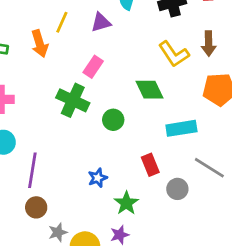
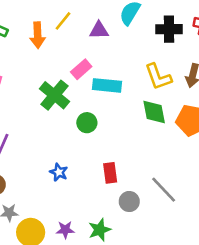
green diamond: (149, 90) -> (154, 112), moved
cyan rectangle: (181, 128) -> (107, 85), moved
blue star: (98, 178) -> (59, 172), turned 30
green star: (126, 203) -> (100, 230), moved

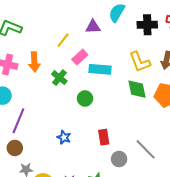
yellow line: (63, 21) -> (63, 40), moved
orange arrow: (38, 35) -> (34, 62), moved
green cross: (54, 95) -> (59, 78), size x0.7

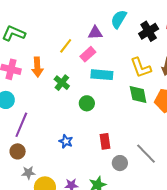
black cross: (147, 25) -> (149, 31), turned -30
pink rectangle: (80, 57) -> (88, 54), moved

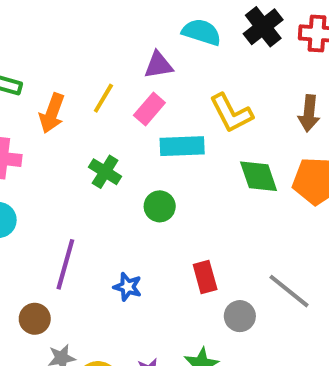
cyan semicircle: (119, 19) -> (202, 32), turned 84
black cross: (149, 31) -> (263, 27), moved
orange arrow: (37, 67) -> (52, 113), moved, turned 30
yellow L-shape: (141, 68) -> (231, 113), moved
purple line: (21, 125) -> (65, 264), moved

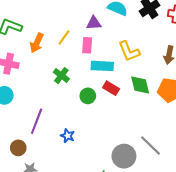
pink rectangle: (149, 109) -> (87, 45), turned -42
red rectangle: (205, 277) -> (111, 88), moved, turned -49
gray circle: (240, 316) -> (124, 156), size x1.5

